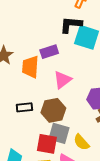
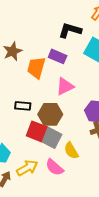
black L-shape: (71, 25) -> (70, 30), moved
purple rectangle: (49, 52) -> (58, 56), turned 30
red square: (47, 144) -> (37, 131), moved

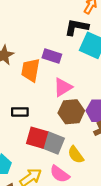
black L-shape: (70, 30) -> (77, 27), moved
brown hexagon: (50, 114) -> (71, 112), moved

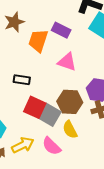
pink triangle: (63, 87) -> (67, 62), turned 42
brown hexagon: (71, 112) -> (70, 102), moved

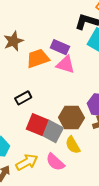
orange trapezoid: (38, 41) -> (38, 58), turned 55
pink triangle: (67, 62) -> (65, 64), moved
black rectangle: (22, 80) -> (23, 98), turned -35

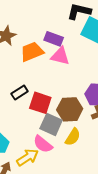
red square: (37, 124) -> (40, 103), moved
yellow semicircle: (73, 145) -> (73, 137), turned -114
pink semicircle: (55, 162) -> (43, 144), moved

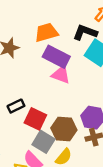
purple rectangle: (54, 39) -> (56, 57), size x1.4
orange trapezoid: (32, 52) -> (46, 32), moved

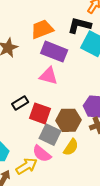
pink triangle: (61, 75) -> (49, 76), moved

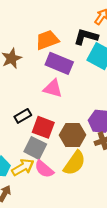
gray square: (50, 135) -> (35, 148), moved
yellow semicircle: (71, 147) -> (75, 163), size x1.4
yellow arrow: (27, 166) -> (23, 167), moved

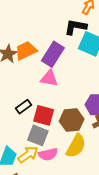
orange trapezoid: (47, 40) -> (26, 51), moved
purple rectangle: (59, 63) -> (53, 54), turned -75
pink semicircle: (44, 169) -> (48, 154), turned -48

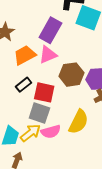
orange trapezoid: (26, 51) -> (25, 55), moved
pink triangle: (49, 78) -> (48, 55), turned -30
brown hexagon: (72, 120) -> (71, 75), moved

